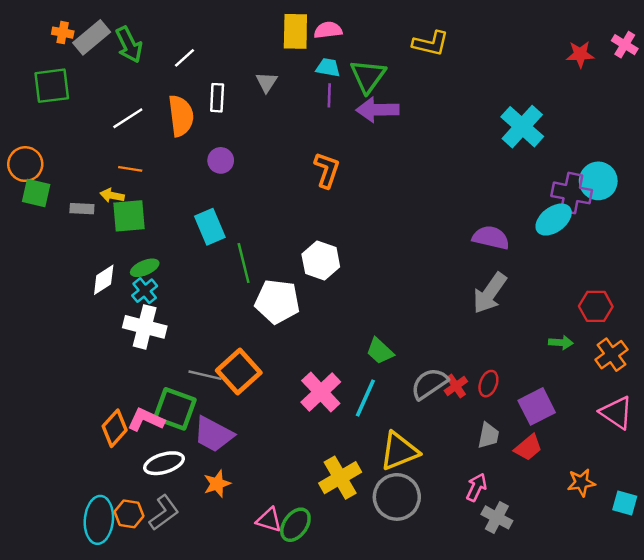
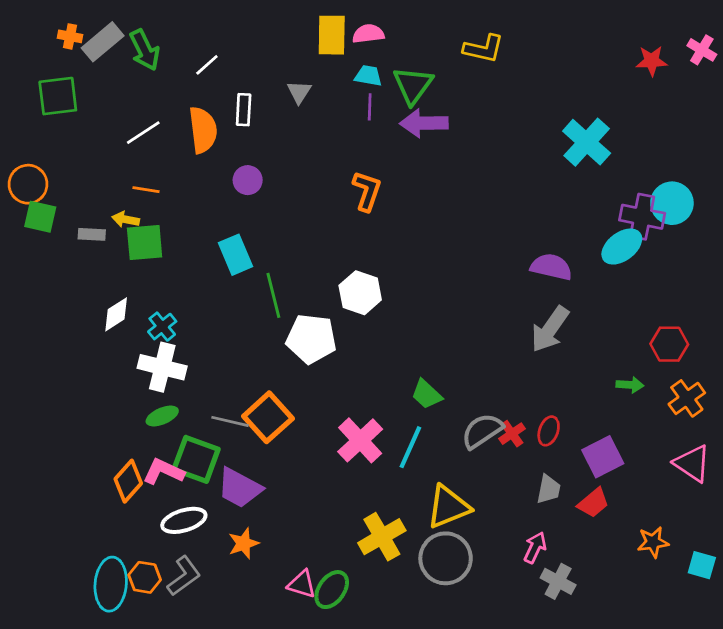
green ellipse: (145, 268) -> (162, 416), moved

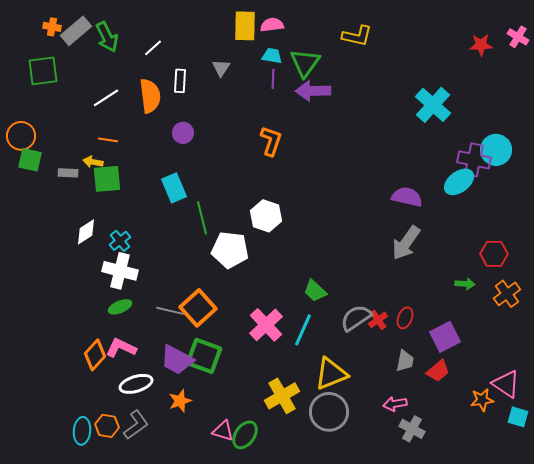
green square: (196, 459) -> (204, 356), moved
pink triangle: (692, 463) -> (506, 384), moved
pink arrow: (535, 548) -> (395, 404), turned -125
cyan ellipse: (111, 584) -> (82, 431), size x0.7

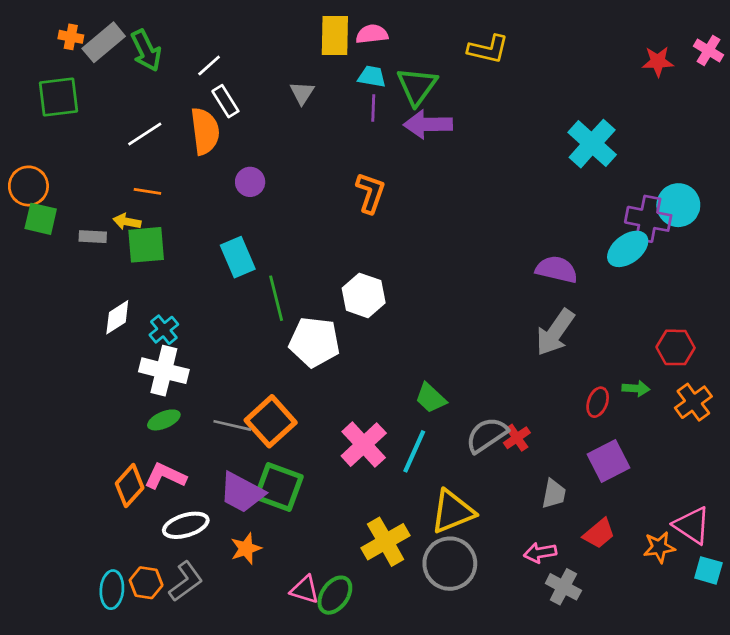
white rectangle: (180, 81) -> (225, 101), moved, turned -35
red ellipse: (405, 318) -> (598, 402), moved
red trapezoid: (438, 371) -> (599, 533), moved

